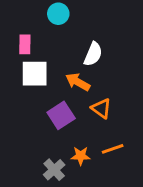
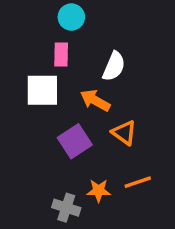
pink rectangle: (25, 44) -> (61, 54), moved
gray cross: (54, 170) -> (66, 208), turned -30

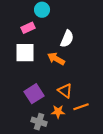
pink rectangle: (61, 54) -> (28, 28), moved, turned 64
orange triangle: (124, 133) -> (65, 91), moved
purple square: (75, 141) -> (34, 94), moved

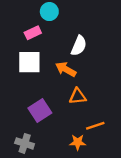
orange triangle: (65, 91) -> (78, 96), moved, turned -42
orange star: (58, 112) -> (78, 142), moved
gray cross: (39, 122) -> (25, 143), moved

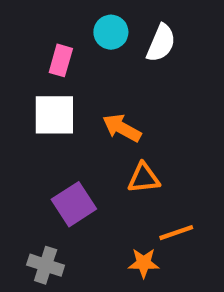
cyan circle: (49, 12) -> (111, 32), moved
pink rectangle: (33, 33) -> (61, 60), turned -49
white semicircle: (79, 46) -> (161, 43), moved

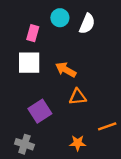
orange line: (176, 233) -> (107, 126), moved

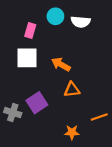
white semicircle: (87, 24) -> (81, 22), turned 72
gray cross: (24, 144) -> (13, 113), moved

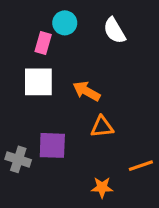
cyan circle: (55, 16) -> (65, 23), moved
white semicircle: (81, 22) -> (114, 31), turned 54
purple square: (37, 103) -> (52, 145), turned 35

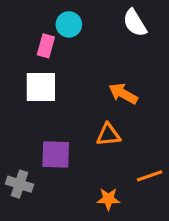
white semicircle: (114, 31) -> (135, 23), moved
orange arrow: (86, 91) -> (123, 94), moved
gray cross: (18, 159) -> (19, 184), moved

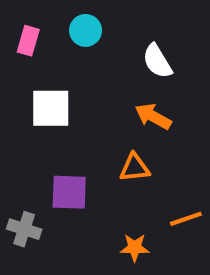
white semicircle: (135, 23) -> (157, 61), moved
pink rectangle: (46, 46) -> (28, 41), moved

